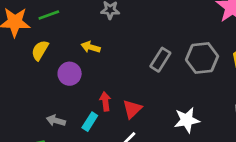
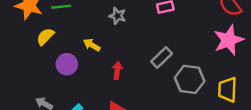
gray rectangle: (160, 60) -> (162, 58), moved
red arrow: (105, 101) -> (117, 70), moved

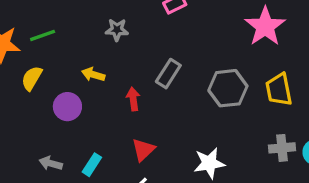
gray rectangle: (162, 58) -> (168, 74), moved

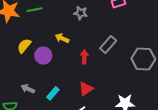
yellow semicircle: (32, 78) -> (24, 46), moved

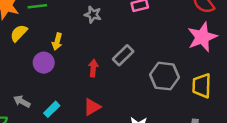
yellow arrow: (62, 38) -> (57, 42), moved, turned -104
yellow semicircle: (24, 46) -> (19, 33), moved

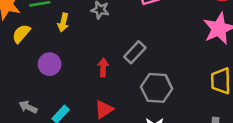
yellow arrow: (57, 42) -> (63, 22), moved
gray hexagon: (165, 76) -> (157, 88), moved

